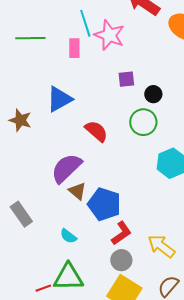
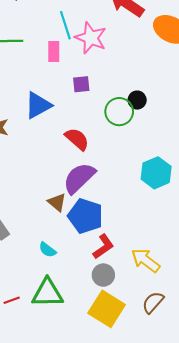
purple square: (126, 79) -> (81, 84), moved
green circle: (143, 122) -> (119, 112), moved
purple semicircle: (66, 168) -> (79, 178), moved
red line: (43, 288) -> (12, 300), moved

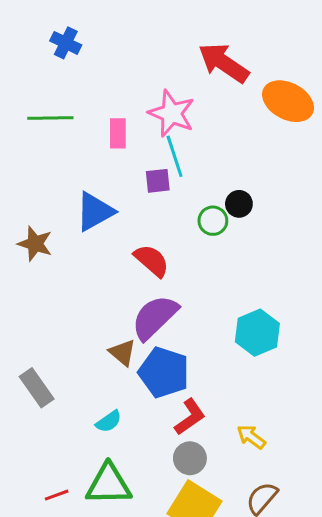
cyan line: (65, 25) -> (175, 156), moved
green circle: (119, 112) -> (213, 221), size x0.7
cyan hexagon: (156, 173) -> (257, 333), moved
cyan semicircle: (47, 250) -> (109, 421), turned -72
yellow arrow: (146, 260) -> (251, 437), size x0.7

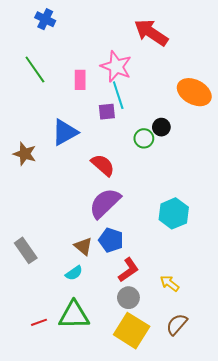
orange ellipse: (288, 101) -> (194, 92), moved
green line: (50, 118) -> (35, 70), turned 56
brown triangle: (122, 353) -> (83, 246), moved
blue pentagon: (164, 372) -> (111, 240), size x0.7

